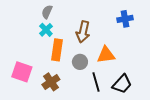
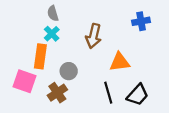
gray semicircle: (47, 12) -> (53, 13), turned -40
orange rectangle: (57, 50) -> (40, 56), moved
gray circle: (80, 62) -> (69, 71), moved

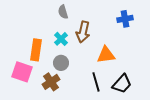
gray semicircle: (53, 13) -> (63, 12), moved
cyan cross: (52, 34) -> (61, 39), moved

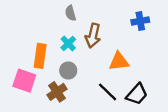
black line: (96, 82) -> (108, 92), turned -30

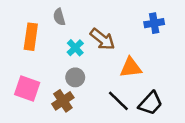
gray semicircle: (70, 13) -> (59, 17), moved
brown arrow: (93, 36) -> (102, 39), turned -65
orange rectangle: (40, 56) -> (31, 37), moved

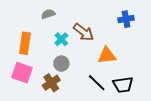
gray semicircle: (59, 17) -> (48, 14), turned 88
orange rectangle: (31, 37) -> (25, 43), moved
black trapezoid: (150, 103) -> (123, 85), turned 40

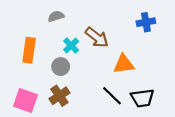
gray circle: (61, 64) -> (61, 67), moved
pink square: (22, 73) -> (26, 100), moved

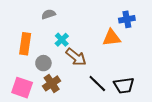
brown arrow: (97, 37) -> (76, 57), moved
orange triangle: (124, 64) -> (112, 38), moved
gray circle: (61, 67) -> (43, 63), moved

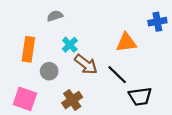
blue cross: (127, 19) -> (157, 22), moved
brown cross: (52, 83) -> (72, 100), moved
black line: (97, 83) -> (117, 75), moved

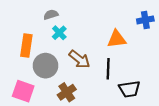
cyan cross: (70, 45) -> (59, 33), moved
gray circle: (49, 71) -> (46, 66), size x1.5
black line: (117, 75) -> (108, 69), turned 48

